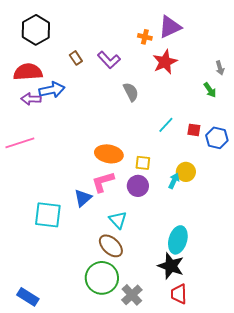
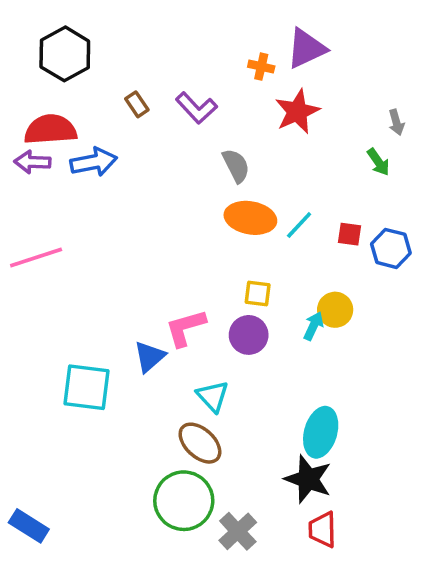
purple arrow: (31, 99) -> (32, 162), moved
orange ellipse: (109, 154) -> (250, 218), moved
blue rectangle: (28, 297) -> (29, 526), moved

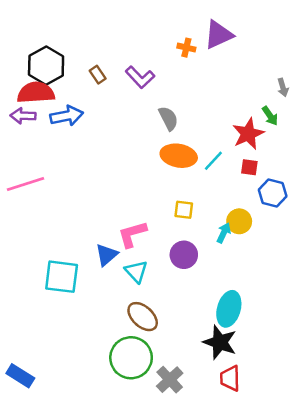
black hexagon: (65, 54) -> (46, 66), moved
red star: (297, 112) -> (248, 134), moved
blue hexagon: (391, 248) -> (273, 193), moved
purple circle: (249, 335) -> (184, 255), moved
cyan triangle: (213, 396) -> (136, 272), moved

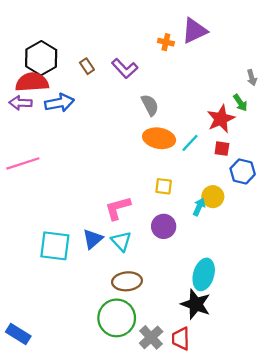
blue triangle: (107, 255) -> (93, 239), moved
brown ellipse: (143, 317) -> (127, 281), turned -48
red trapezoid: (230, 378) -> (181, 339), moved

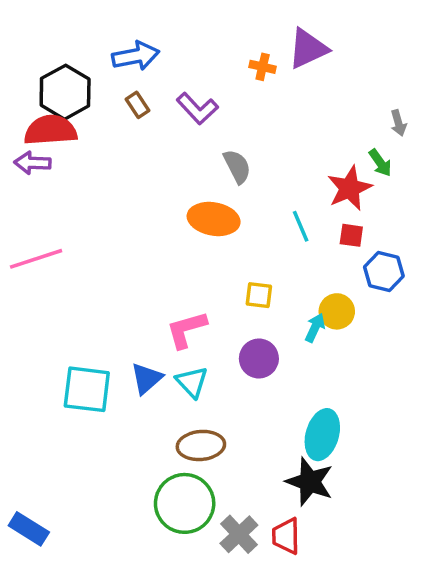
blue arrow: (59, 103) -> (136, 56), moved
orange ellipse: (159, 138) -> (214, 219), moved
cyan line: (190, 143) -> (301, 226), turned -66

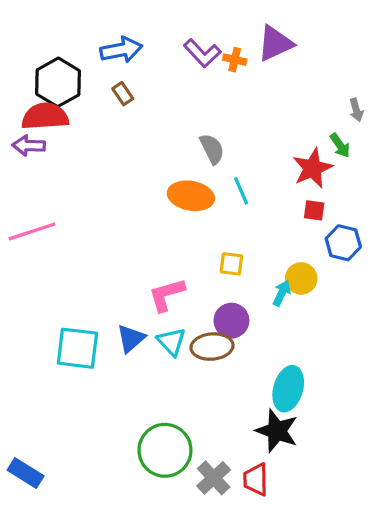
purple L-shape: (197, 108) -> (202, 53), moved
cyan line: (301, 226) -> (241, 191), moved
brown ellipse: (201, 445) -> (212, 347), moved

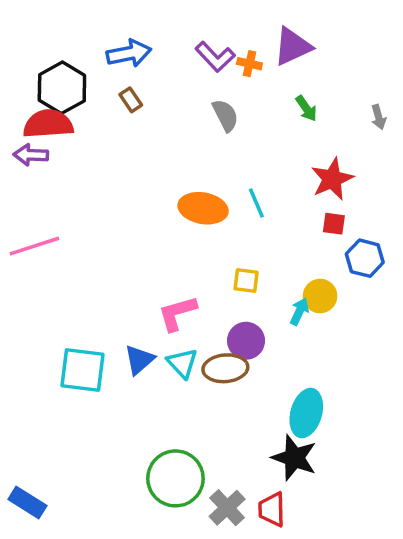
green arrow: (340, 146) -> (306, 108), moved
gray semicircle: (212, 149) -> (225, 115), moved

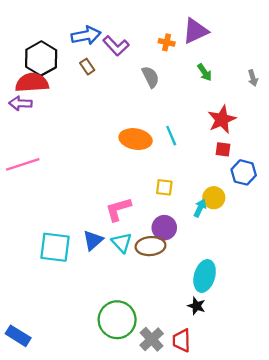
purple L-shape: (215, 57) -> (116, 46), moved
black star: (294, 458) -> (197, 306), size x0.6

